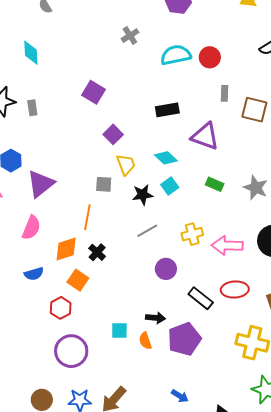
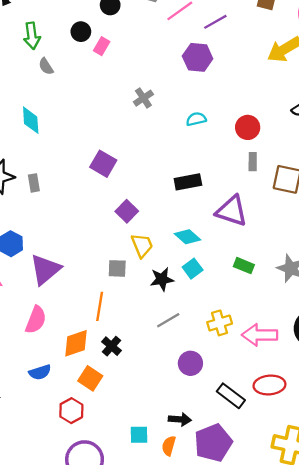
cyan semicircle: (176, 55) -> (196, 119), size x0.6
red circle: (210, 57) -> (248, 127), moved
orange semicircle: (145, 341) -> (169, 446), turned 36

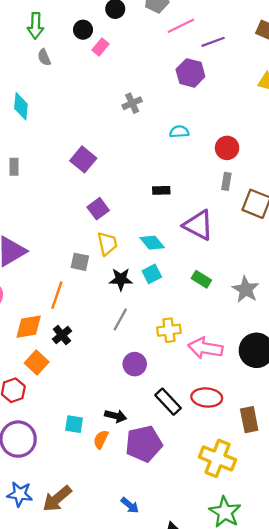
black rectangle: (188, 182) -> (161, 190), size x0.7
gray line: (168, 320) -> (120, 319), turned -40

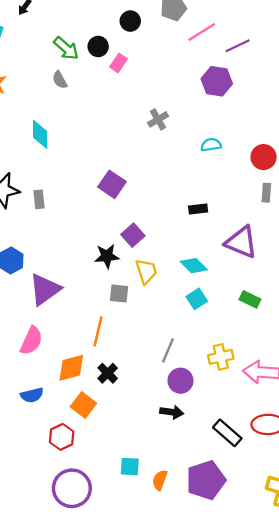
green arrow: (36, 26) -> (66, 48), moved, turned -45
black star: (121, 279) -> (107, 256), moved
purple circle: (135, 364) -> (180, 381), moved
black arrow: (116, 416) -> (172, 412), moved

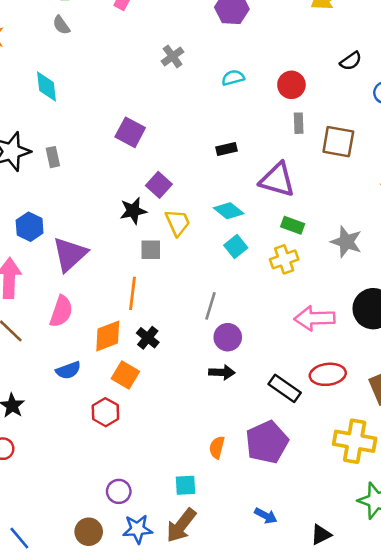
green rectangle: (250, 299) -> (293, 225), moved
yellow cross: (221, 357) -> (284, 259), moved
cyan square: (130, 467) -> (185, 485), moved
purple circle: (72, 488) -> (119, 491), moved, size x0.6

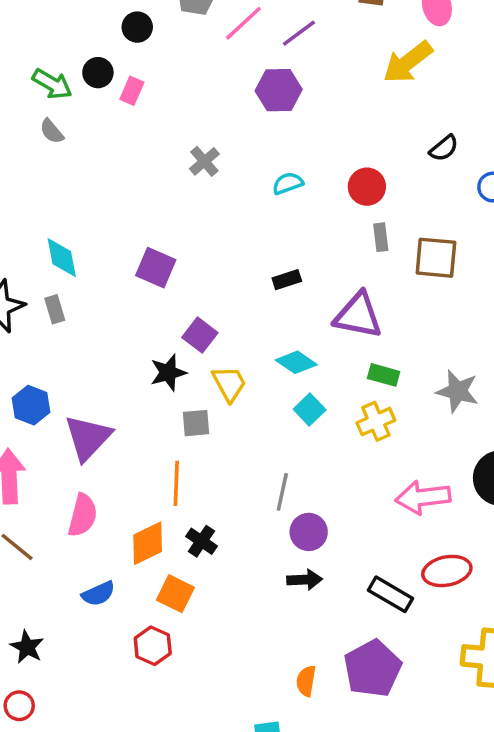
cyan diamond: (46, 86) -> (62, 258), moved

